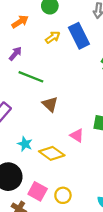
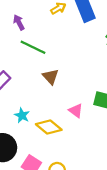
purple arrow: (15, 54) -> (19, 22), turned -72

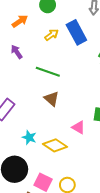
green line: (33, 47) -> (48, 72), moved

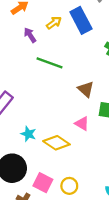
purple arrow: (17, 52) -> (30, 35), moved
brown triangle: (52, 99) -> (86, 89), moved

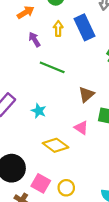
yellow arrow: (54, 23) -> (58, 29), turned -56
brown triangle: (86, 89) -> (86, 94), turned 35
cyan star: (28, 134) -> (39, 111), moved

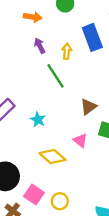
orange arrow: (26, 12) -> (33, 17), turned 35
yellow arrow: (58, 29) -> (67, 51), moved
green line: (52, 67) -> (56, 76), turned 30

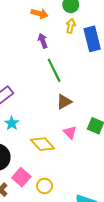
yellow arrow: (67, 51) -> (71, 26), moved
brown triangle: (88, 107) -> (64, 102), moved
cyan star: (38, 120) -> (12, 123), moved

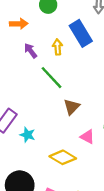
yellow arrow: (71, 26) -> (58, 47), moved
cyan star: (12, 123) -> (27, 135), moved

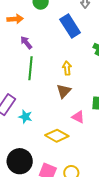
yellow arrow: (58, 47) -> (67, 68), moved
green line: (52, 78) -> (30, 68), moved, turned 50

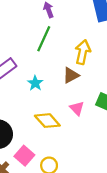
yellow arrow: (67, 68) -> (83, 52), size x1.5
cyan star: (25, 117) -> (35, 83), moved

